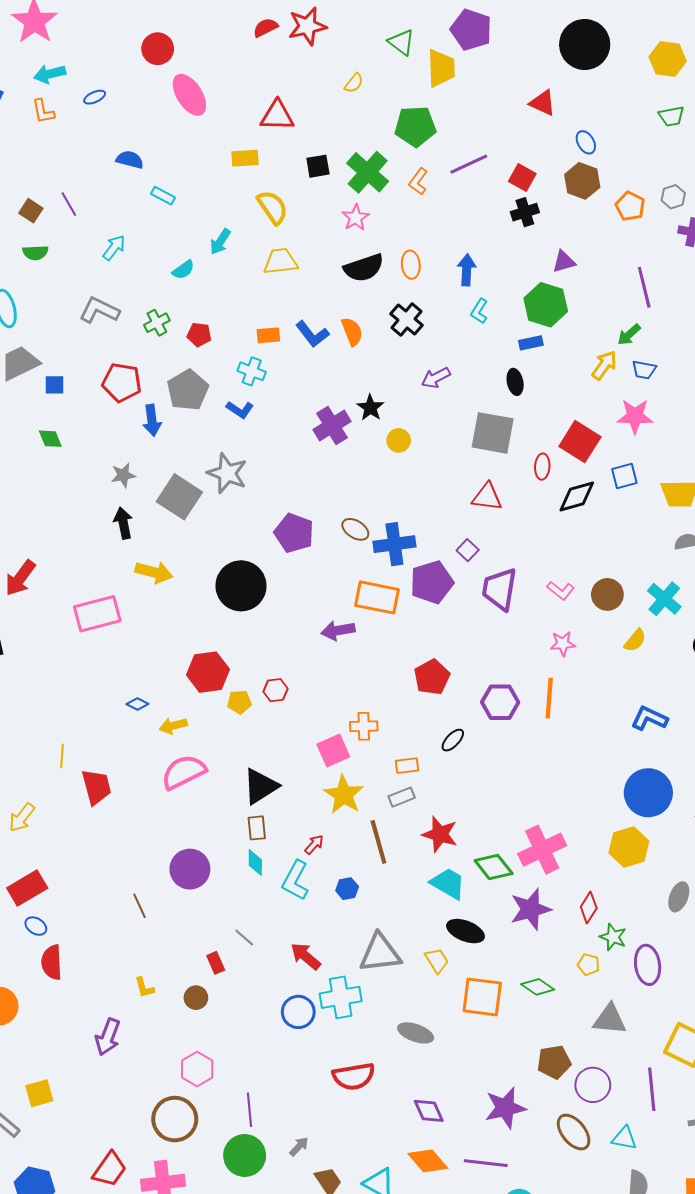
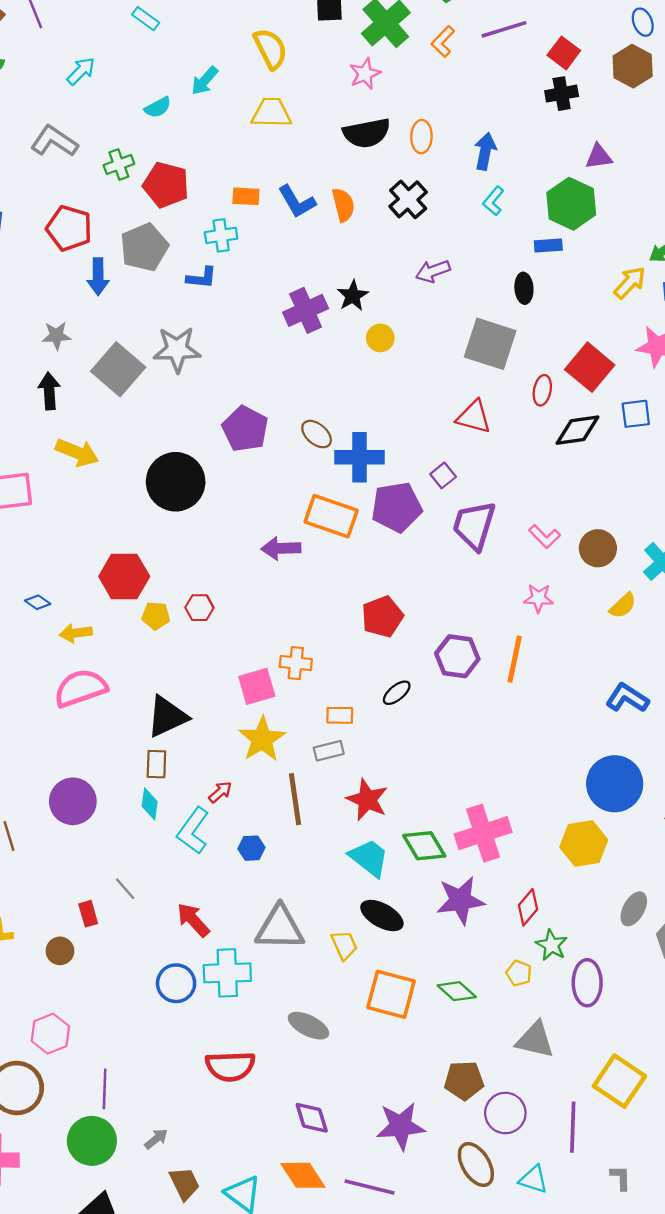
red pentagon: (199, 335) -> (166, 185), size x1.6
cyan cross: (252, 371) -> (221, 235), turned -36
blue L-shape: (240, 410) -> (202, 278), turned -36
gray star: (227, 473) -> (177, 349), turned -30

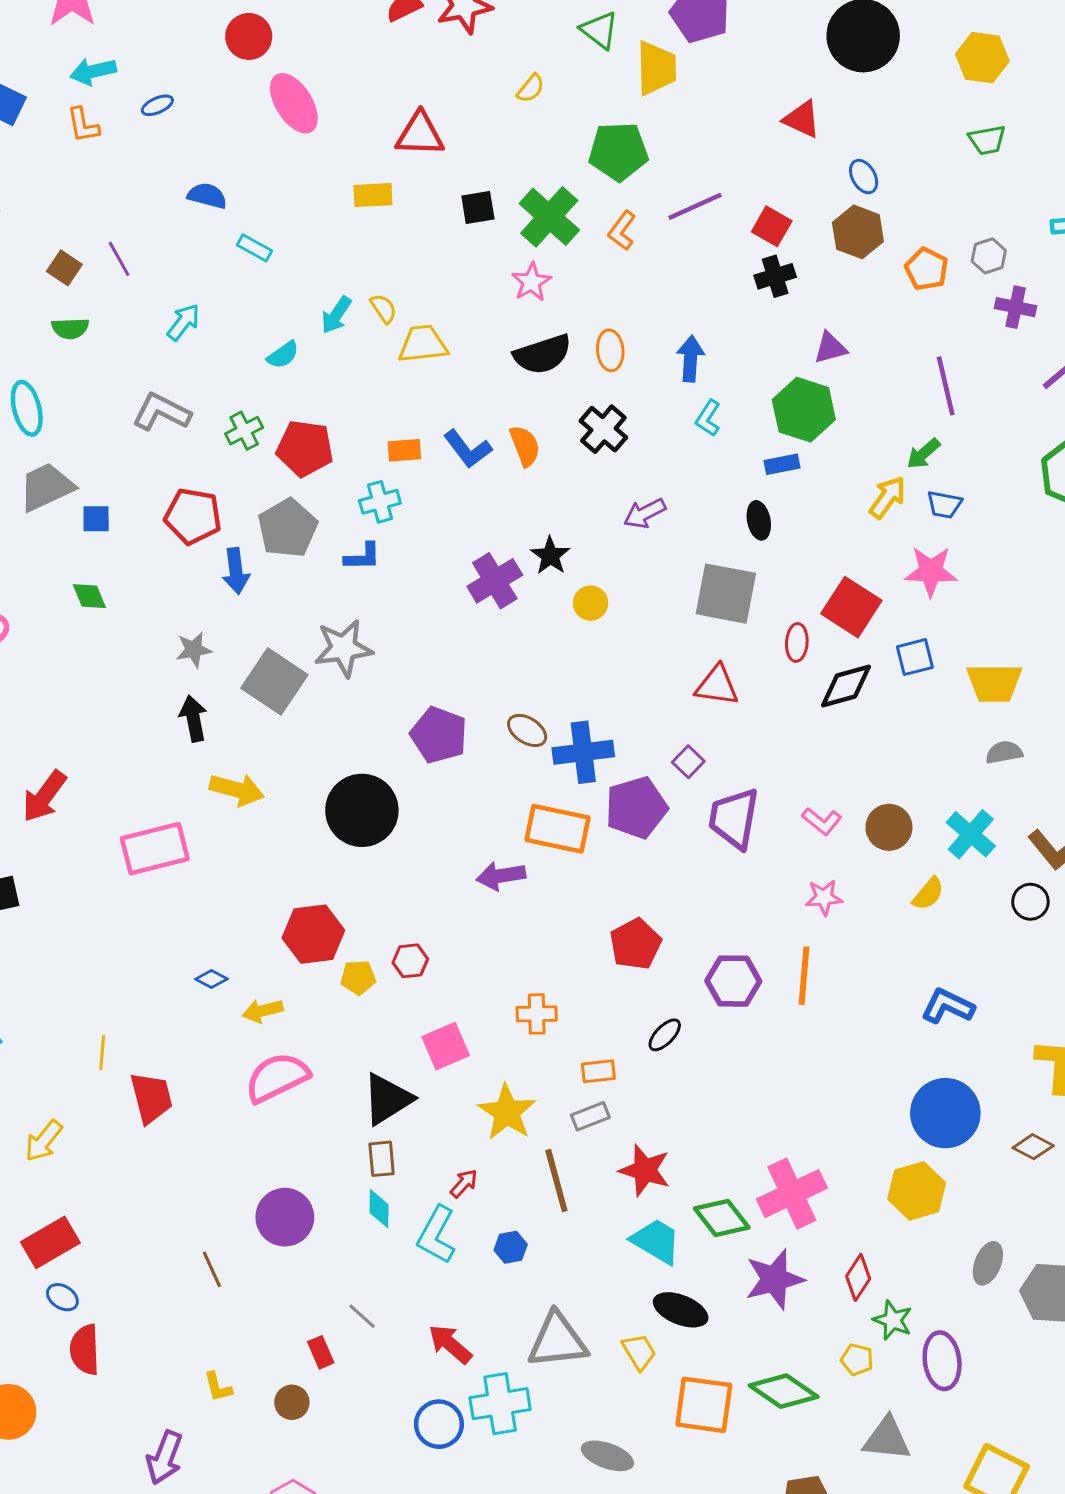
yellow semicircle: (270, 49) -> (384, 308), moved, size x0.6
pink square: (257, 686) -> (446, 1046), moved
green diamond: (457, 991) -> (784, 1391), size x1.4

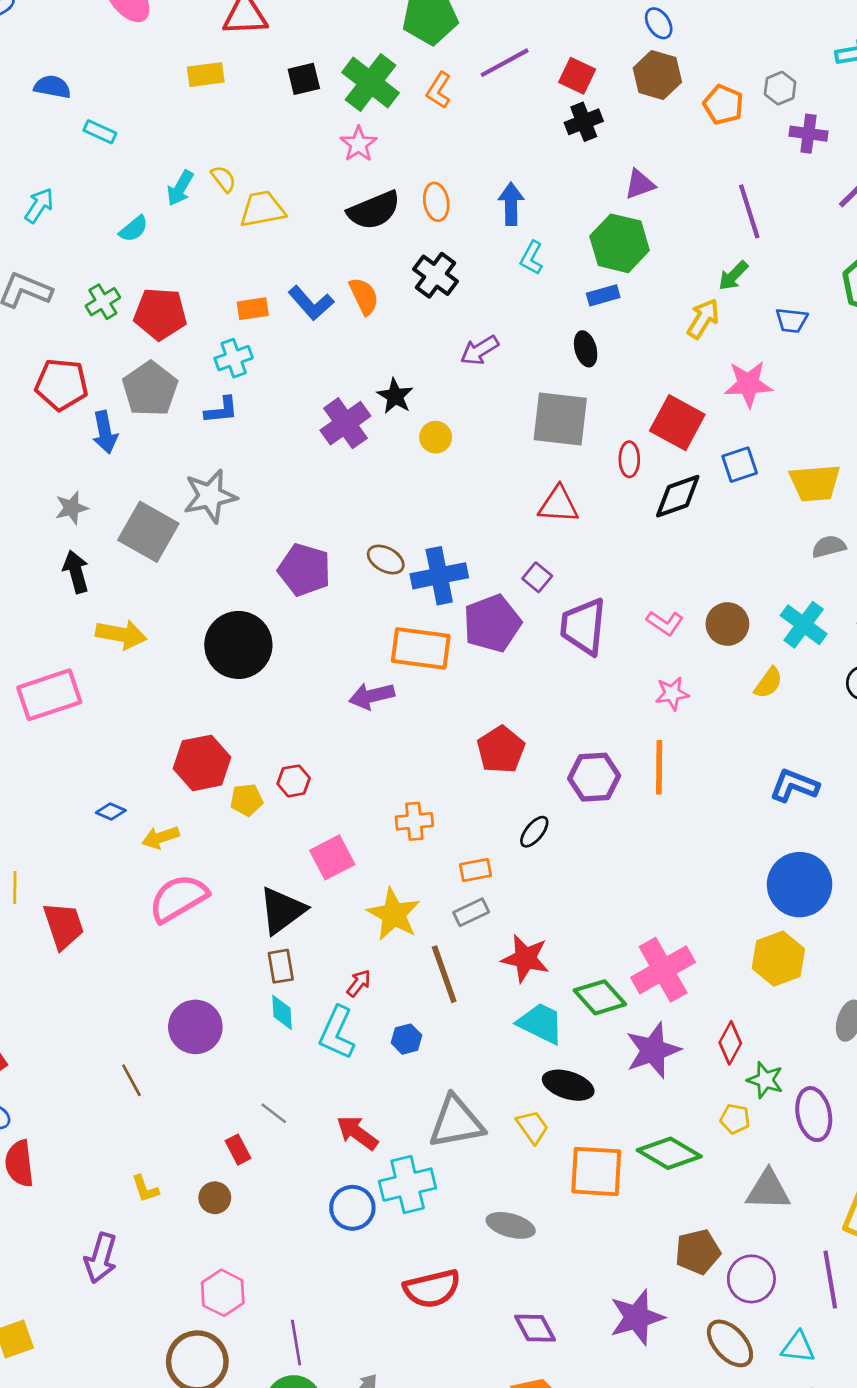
blue trapezoid: (944, 505) -> (792, 320), moved

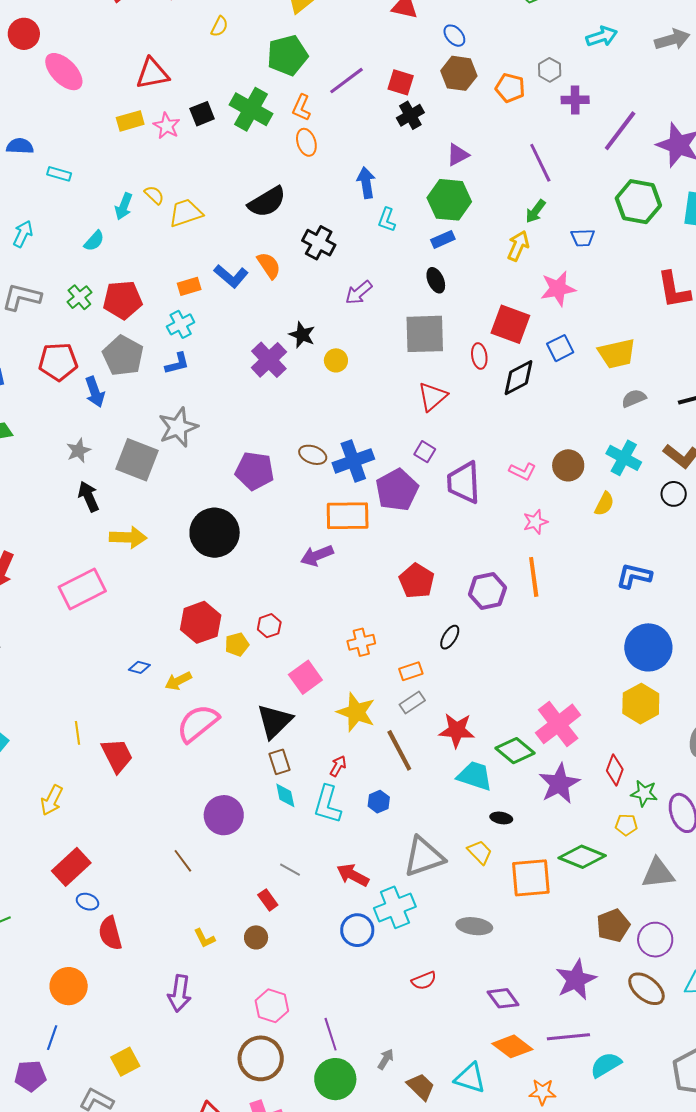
pink star: (359, 144) -> (167, 126), moved
orange ellipse: (436, 202) -> (306, 142), moved
red triangle: (558, 505) -> (433, 397), turned -36
black ellipse: (568, 1085) -> (501, 818), size x0.6
red semicircle: (432, 1289) -> (424, 981), size x0.6

